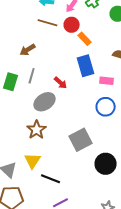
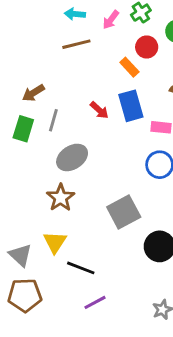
brown line: (48, 23) -> (76, 44), turned -30
red circle: (72, 25) -> (147, 47), moved
brown arrow: (28, 50) -> (33, 93), moved
red arrow: (61, 83) -> (99, 110), moved

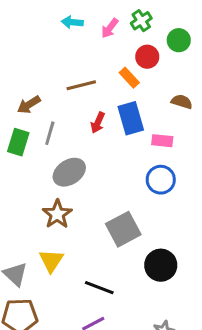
brown line: (76, 44) -> (81, 85), moved
red arrow: (99, 110) -> (98, 123), turned 72
black line: (81, 268) -> (99, 288), moved

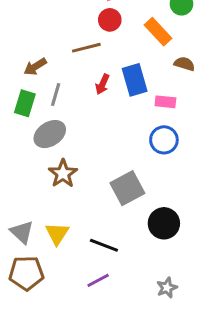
red circle: (147, 57) -> (110, 20), moved
orange rectangle: (129, 78) -> (158, 32), moved, size x1.4
gray ellipse: (69, 172) -> (50, 134), moved
yellow triangle: (51, 261) -> (57, 234), moved

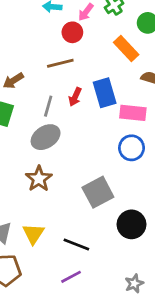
red circle: (110, 20) -> (72, 32), moved
gray line: (56, 95) -> (48, 106), moved
pink rectangle: (165, 102) -> (133, 113), size x1.4
gray ellipse: (50, 134) -> (46, 137), moved

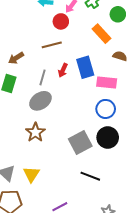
black circle: (132, 224) -> (108, 137), moved
black line: (76, 245) -> (90, 176), moved

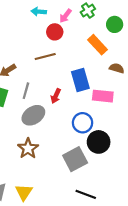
red arrow: (63, 70) -> (56, 96), moved
gray line: (43, 77) -> (26, 91), moved
blue circle: (106, 109) -> (83, 123), moved
black circle: (108, 137) -> (99, 142), moved

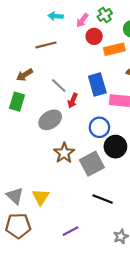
red circle: (55, 32) -> (94, 36), moved
orange rectangle: (97, 45) -> (114, 49), turned -60
brown line: (45, 56) -> (46, 45), moved
gray line: (26, 91) -> (59, 86), moved, turned -63
brown star: (28, 148) -> (64, 153), moved

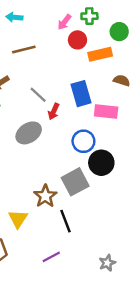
green cross: (105, 15) -> (89, 16), turned 32
cyan arrow: (56, 16) -> (14, 17), moved
brown star: (64, 153) -> (45, 196), moved
black line: (103, 199) -> (66, 221), moved, turned 48

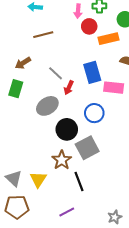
pink arrow: (64, 22) -> (78, 11), turned -32
black circle: (101, 163) -> (67, 129), moved

